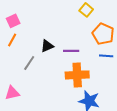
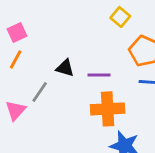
black triangle: (47, 46) -> (65, 68), turned 40
pink triangle: (12, 93) -> (16, 110), moved, turned -35

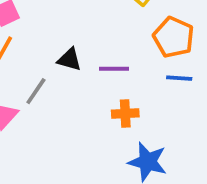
orange cross: (108, 109) -> (125, 113), size x0.6

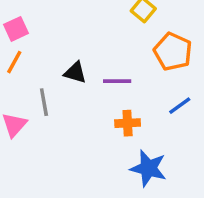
blue line: (179, 78) -> (180, 106), moved, turned -40
gray line: (36, 91) -> (44, 102), turned -44

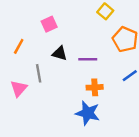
pink square: (16, 29) -> (49, 24), moved
blue star: (148, 168) -> (88, 113), moved

